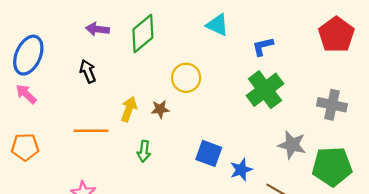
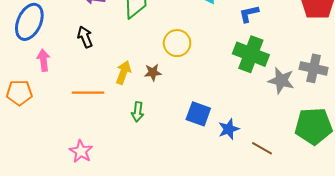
green cross: (265, 90) -> (251, 54), turned -32
pink arrow: (26, 94) -> (43, 60), moved, turned 40
gray star: (292, 145) -> (281, 81), moved
orange pentagon: (25, 147) -> (19, 93), moved

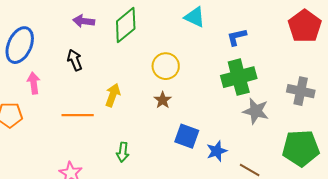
green cross: (251, 54) -> (239, 77), turned -36
brown star: (153, 72) -> (163, 100), moved, turned -30
gray star: (281, 81) -> (256, 111), moved
green arrow: (138, 112) -> (123, 152), moved

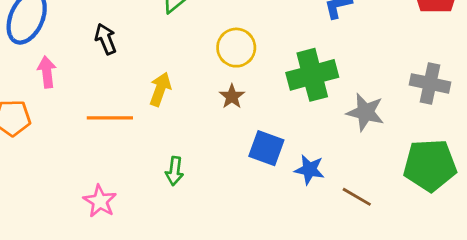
green cross: (239, 77) -> (312, 75), moved
blue star: (217, 151) -> (309, 170), turned 30

